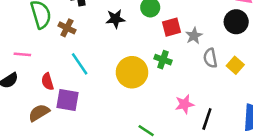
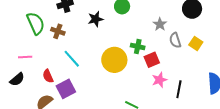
red square: (171, 27) -> (152, 60), moved
purple square: (67, 100) -> (66, 89), turned -30

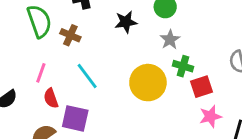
gray star: (160, 24) -> (170, 40), moved
pink line: (25, 57) -> (41, 73), moved, turned -72
purple square: (66, 89) -> (75, 118), turned 36

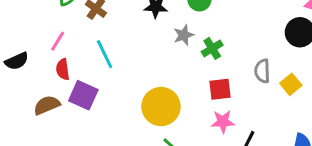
gray star: (170, 40) -> (184, 35), moved
green cross: (183, 66) -> (212, 48), moved, turned 30
yellow circle: (148, 83) -> (161, 107), moved

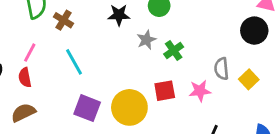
red semicircle: (63, 69) -> (25, 77), moved
red square: (220, 89) -> (165, 91), moved
purple square: (83, 95) -> (87, 108), moved
pink star: (223, 122) -> (200, 91), moved

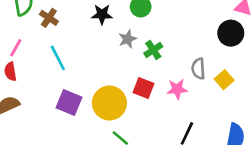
red square: (165, 91) -> (144, 88), turned 30

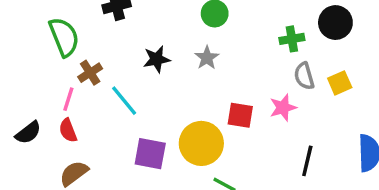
black star: (102, 14) -> (157, 59), moved
brown cross: (49, 18) -> (90, 73), moved, turned 36
green cross: (153, 50) -> (292, 39), moved, turned 36
yellow square: (224, 80) -> (340, 83), turned 30

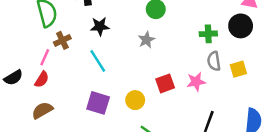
black star: (157, 59) -> (100, 26), moved
cyan line: (124, 101) -> (98, 61), moved
red square: (240, 115) -> (165, 83), turned -36
red semicircle: (68, 130) -> (42, 79), turned -133
yellow circle: (201, 143) -> (135, 100), size x0.6

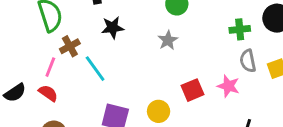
cyan line: (98, 61) -> (95, 69), moved
red semicircle: (42, 79) -> (48, 93), turned -84
pink star: (196, 82) -> (228, 86), turned 30

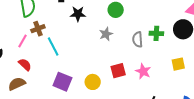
black star: (113, 28) -> (78, 14), moved
gray semicircle: (248, 61) -> (138, 39), moved
red semicircle: (48, 93) -> (25, 65), moved

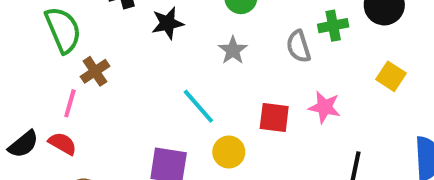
cyan line: (53, 46) -> (198, 106), moved
yellow square: (178, 64) -> (391, 76), turned -32
red semicircle: (25, 65) -> (63, 144), moved
red square: (118, 71) -> (274, 118), turned 35

